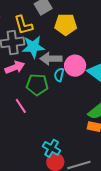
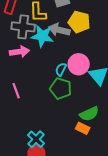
gray arrow: (51, 59) -> (59, 30), moved
green pentagon: (37, 85) -> (61, 89), moved

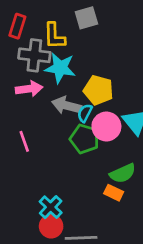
yellow pentagon: (79, 22) -> (98, 90), moved
gray arrow: (59, 30) -> (67, 105), moved
pink circle: (79, 64) -> (106, 126), moved

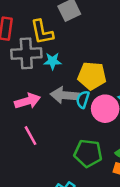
cyan star: (60, 68) -> (52, 61), size x0.6
pink arrow: (29, 89) -> (27, 101), moved
green pentagon: (85, 139) -> (88, 153), moved

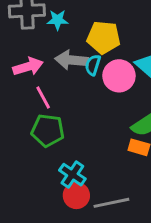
pink line: (31, 136) -> (43, 98), moved
green pentagon: (88, 153) -> (48, 130), moved

